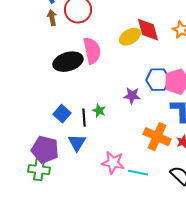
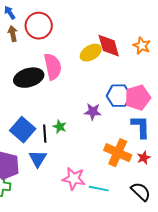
blue square: (62, 114) -> (23, 130), size x1.4

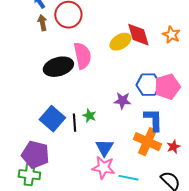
blue L-shape: (141, 127) -> (153, 120), moved
blue triangle: (38, 159) -> (104, 148), moved

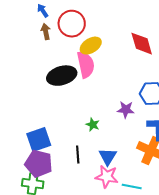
yellow ellipse: (120, 42) -> (91, 46), moved
blue square: (52, 119) -> (39, 140), moved, turned 30
black line: (74, 123) -> (78, 155), moved

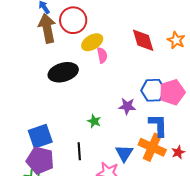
brown arrow: (46, 32) -> (47, 28), size x1.8
pink semicircle: (86, 65) -> (102, 55), moved, size x0.6
blue triangle: (108, 157) -> (124, 153), moved

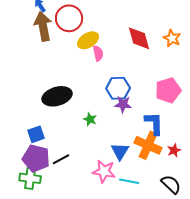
black ellipse: (63, 72) -> (57, 96), moved
blue hexagon: (153, 90) -> (118, 88), moved
blue square: (40, 136) -> (36, 134), size x0.7
black line: (79, 151) -> (61, 159), moved, turned 66

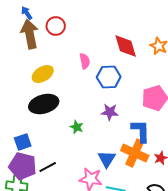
red circle: (69, 18) -> (56, 26), size x0.7
yellow ellipse: (88, 40) -> (43, 74), moved
blue hexagon: (118, 88) -> (109, 77), moved

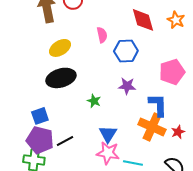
blue triangle: (107, 159) -> (108, 134), moved

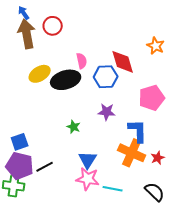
red diamond: (143, 20) -> (123, 62), moved
black ellipse: (61, 78) -> (66, 80), moved

